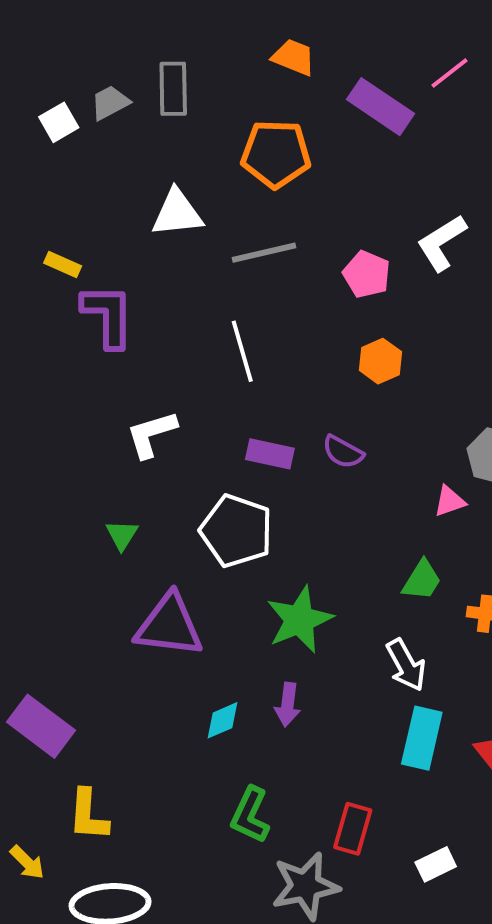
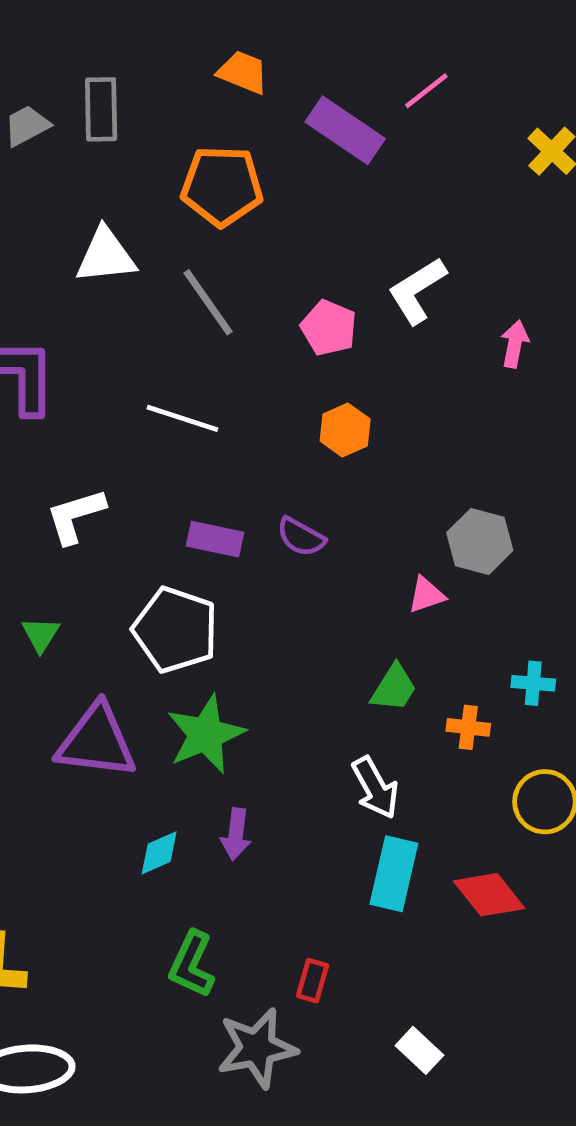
gray line: (264, 253) -> (208, 302), turned 68
white line: (242, 351) -> (182, 418), turned -56
green star: (300, 620) -> (206, 734), moved
red rectangle: (353, 829) -> (313, 981), size x0.7
white rectangle: (436, 864) -> (419, 1050), moved, turned 69

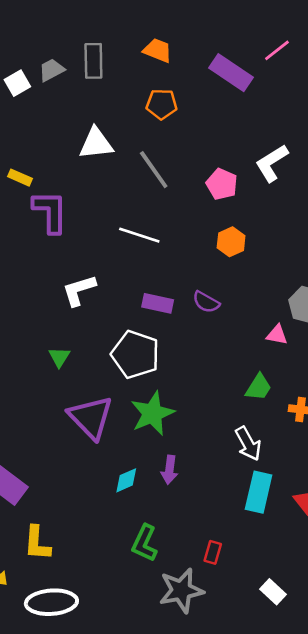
orange trapezoid: (243, 72) -> (158, 50), moved
orange pentagon: (222, 186) -> (162, 104), size x0.7
pink triangle: (426, 595) -> (277, 335), turned 30
purple triangle: (96, 741) -> (91, 417), turned 39

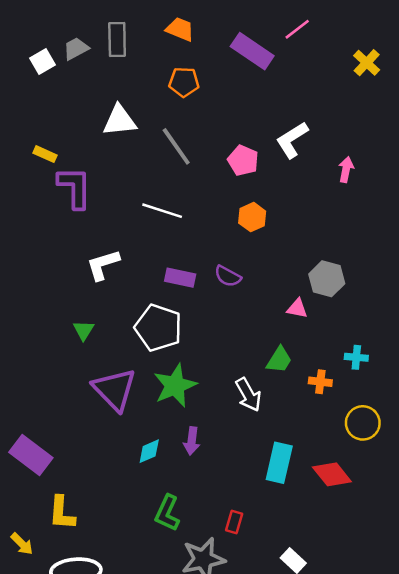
white arrow: (248, 444) -> (248, 395), moved

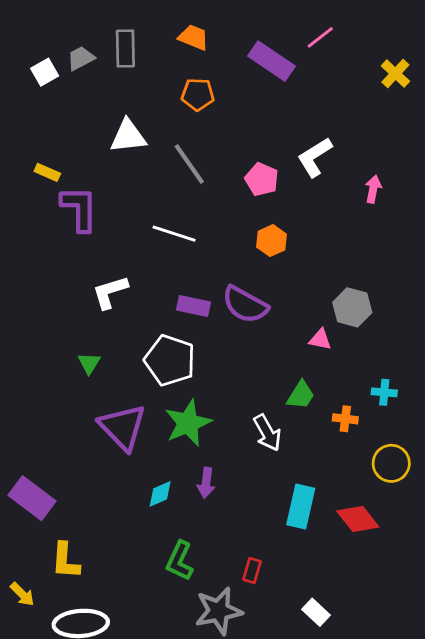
purple semicircle: (228, 276) -> (245, 305), size x1.6

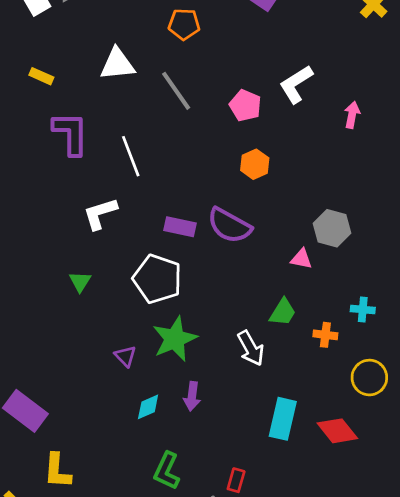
yellow rectangle: (47, 172) -> (41, 76), moved
white line: (174, 234) -> (131, 156), moved, turned 51
purple triangle: (123, 427) -> (125, 356), moved, size x0.5

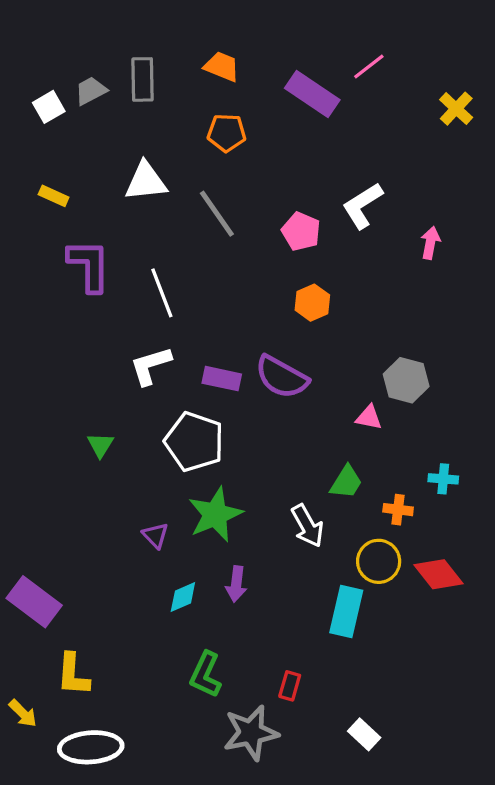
white L-shape: (100, 214) -> (151, 366), moved
yellow circle: (369, 378) -> (379, 561), moved
red diamond: (337, 431) -> (438, 574), moved

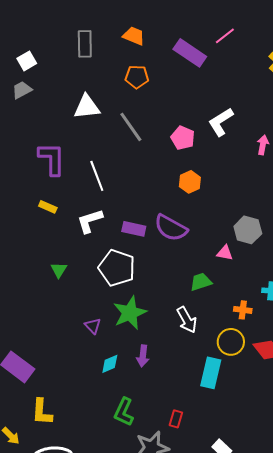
gray trapezoid: (91, 91) -> (22, 90), moved
yellow rectangle: (54, 196) -> (48, 207), moved
green trapezoid: (346, 482) -> (201, 282), moved, turned -140

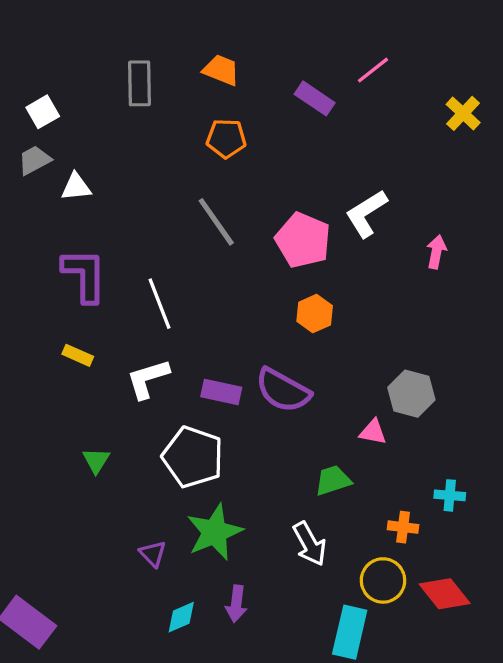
purple rectangle: (190, 53) -> (315, 98), size x0.7
white triangle: (87, 107) -> (76, 187), moved, size x0.7
pink pentagon: (183, 138) -> (303, 240), size x1.4

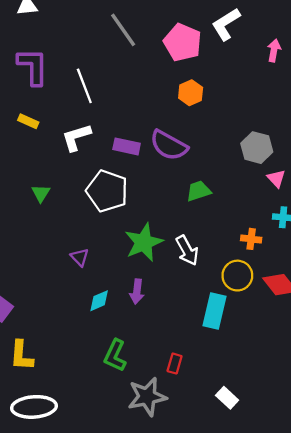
pink triangle: (373, 432) -> (276, 178), moved, turned 36
green trapezoid: (333, 480) -> (199, 191), moved
green star: (215, 532) -> (144, 242), moved

